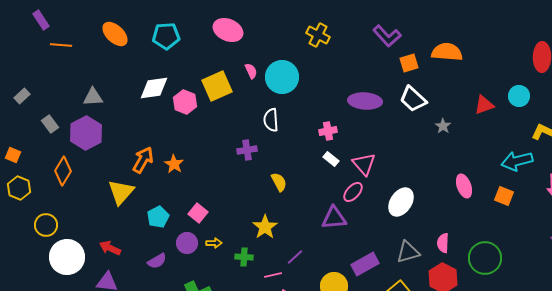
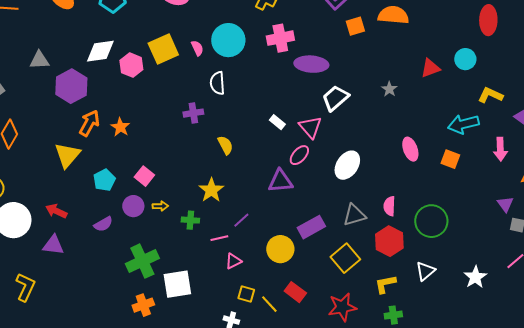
pink semicircle: (251, 71) -> (197, 48), moved
white trapezoid: (413, 99) -> (335, 98), moved, turned 96
pink cross: (328, 131) -> (280, 38), moved, size x1.5
purple hexagon: (86, 133) -> (71, 86), moved

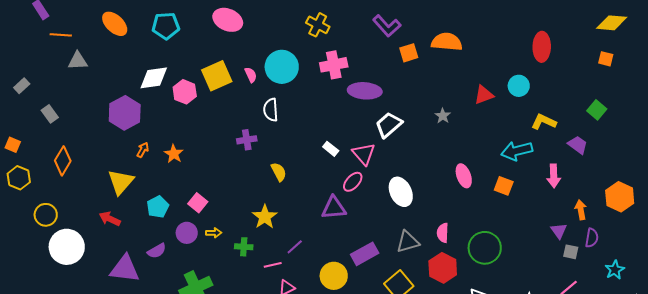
gray triangle: (39, 60) -> (78, 61), moved
orange arrow: (89, 123) -> (143, 150), size x0.6
white ellipse: (347, 165) -> (401, 192), turned -60
red arrow: (56, 211) -> (110, 219), moved
purple triangle: (53, 245) -> (125, 269), moved, size x1.4

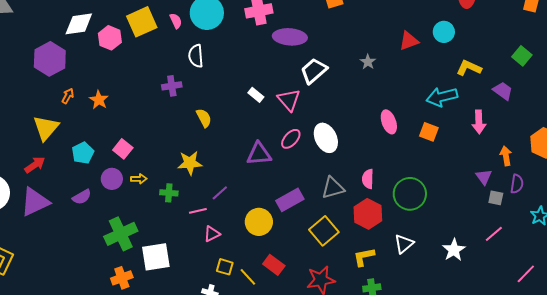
pink ellipse: (353, 182) -> (291, 139), moved
yellow star: (265, 217) -> (190, 163), turned 30
red arrow: (110, 219) -> (35, 165), turned 120
purple triangle: (125, 269) -> (35, 202), moved, turned -32

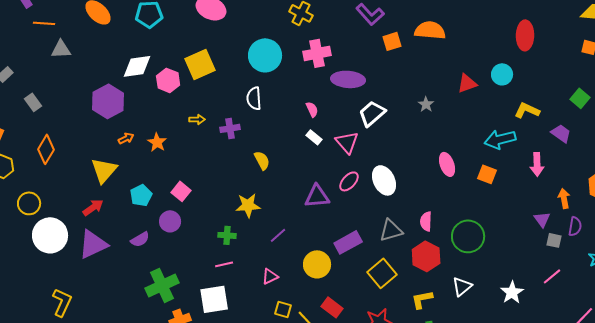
pink semicircle: (176, 21) -> (312, 109), moved
orange arrow: (68, 96) -> (126, 138), turned 35
yellow arrow: (139, 179) -> (197, 119), moved
pink line: (198, 211) -> (224, 264), moved
green cross: (121, 234) -> (162, 285), moved

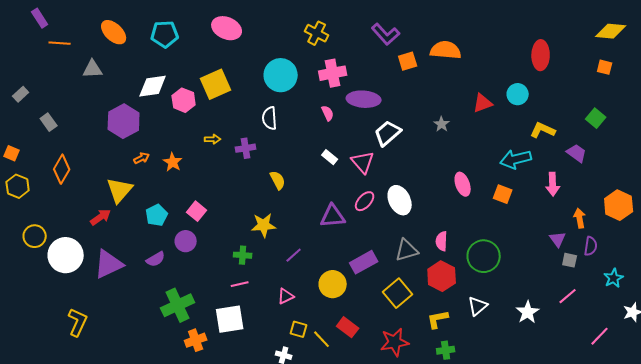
gray triangle: (61, 49) -> (93, 69), moved
pink semicircle: (312, 109) -> (328, 113), moved
yellow circle: (29, 203) -> (35, 236), moved
red arrow: (93, 207) -> (101, 217), moved

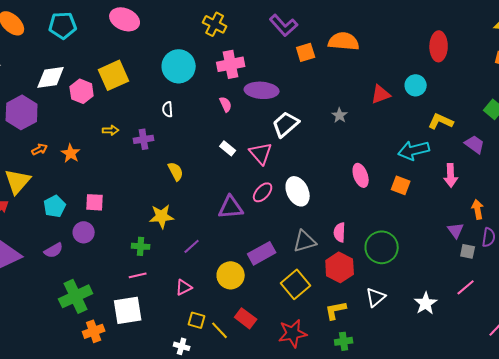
white semicircle: (270, 118) -> (168, 109), size x0.7
pink square: (197, 211) -> (95, 202), turned -36

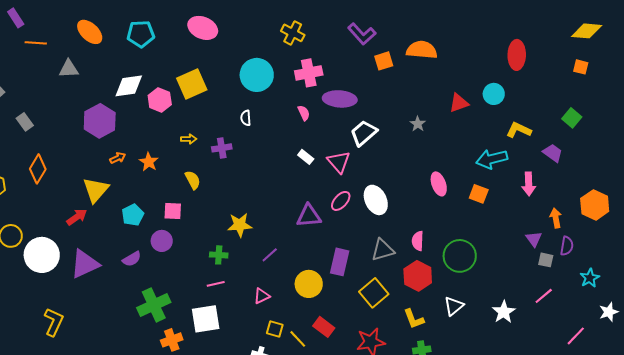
yellow semicircle: (176, 171) -> (193, 180), moved
purple rectangle: (262, 253) -> (340, 262), turned -48
yellow L-shape: (336, 310) -> (414, 319), turned -100

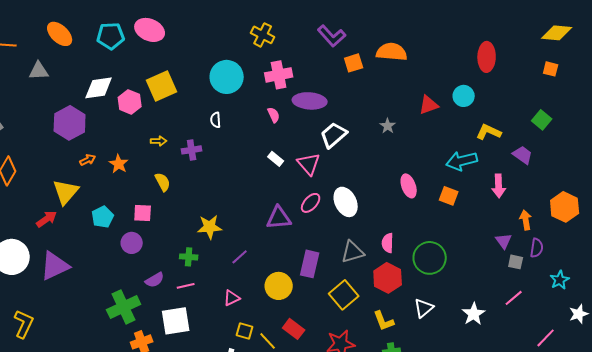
pink ellipse: (203, 28) -> (150, 30), moved
purple semicircle: (132, 259) -> (155, 280), moved

